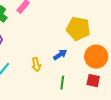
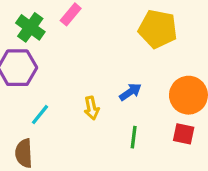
yellow pentagon: (78, 29) -> (158, 29), moved

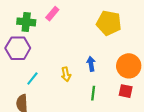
green cross: (30, 27) -> (26, 22), turned -30
blue arrow: (130, 92) -> (91, 64), turned -64

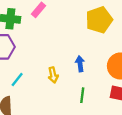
yellow pentagon: (109, 23) -> (99, 20), turned -30

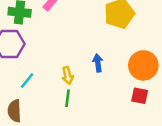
green line: (82, 95) -> (68, 98), moved

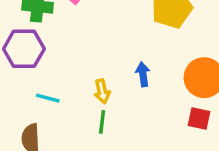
cyan line: (27, 81) -> (48, 98), turned 66

